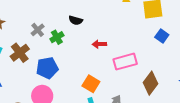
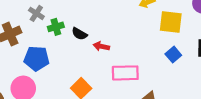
black semicircle: (76, 20) -> (79, 34), moved
gray cross: (38, 30) -> (36, 13), turned -32

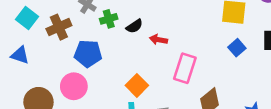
black semicircle: (79, 34) -> (134, 26), turned -63
pink rectangle: (125, 73) -> (185, 68), turned -70

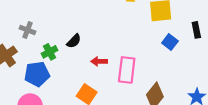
green cross: (109, 19) -> (50, 52), moved
red arrow: (158, 40) -> (99, 61), moved

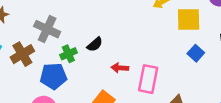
gray cross: (27, 30) -> (47, 29), size x1.5

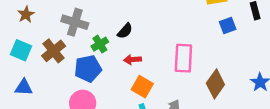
blue square: (196, 53) -> (228, 25), turned 35
red arrow: (120, 68) -> (133, 60), moved

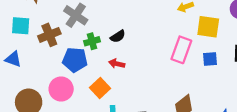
cyan square: (21, 50) -> (21, 26), turned -36
pink rectangle: (183, 58) -> (181, 50), moved
orange square: (142, 87) -> (100, 88), moved

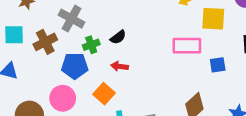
pink rectangle: (181, 50) -> (187, 46), turned 75
blue square: (210, 59) -> (218, 65), moved

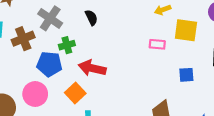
black semicircle: (118, 37) -> (91, 18), moved, turned -84
pink rectangle: (187, 46) -> (157, 44), moved, size x0.6
red arrow: (120, 66) -> (92, 68), size x1.6

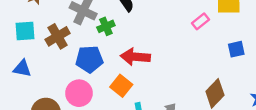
pink rectangle: (157, 44) -> (201, 21), turned -35
green cross: (67, 45) -> (106, 26), moved

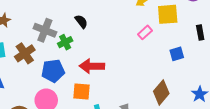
orange square: (121, 86) -> (82, 92), turned -30

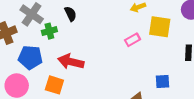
blue square: (177, 54) -> (163, 81), moved

